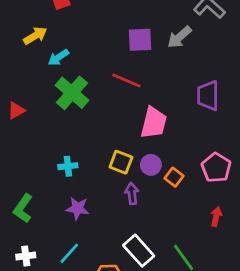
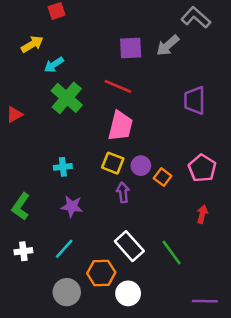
pink trapezoid: (154, 123) -> (120, 126), moved

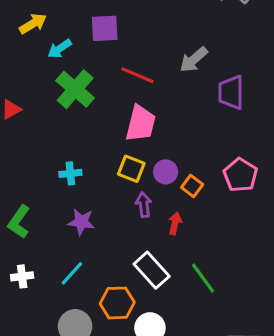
gray arrow: (168, 45) -> (194, 60), moved
purple square: (131, 48) -> (105, 28), moved
red arrow: (202, 214) -> (175, 223), moved

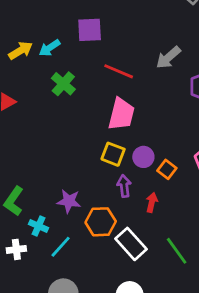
yellow arrow: (33, 24) -> (21, 51), moved
green cross: (75, 89) -> (63, 84), size x0.7
cyan cross: (70, 173) -> (38, 226), moved, turned 30
orange hexagon: (117, 303) -> (101, 222), moved

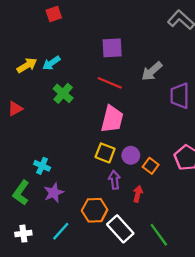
purple square: (90, 30) -> (112, 48), moved
purple star: (69, 201) -> (54, 193), moved, turned -30
cyan cross: (38, 226) -> (42, 166), moved

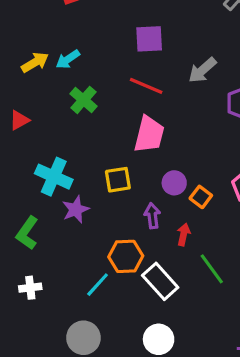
yellow square: (105, 153) -> (118, 180), moved, turned -30
cyan cross: (42, 166) -> (54, 177), moved, size x1.6
purple star: (54, 193) -> (76, 209), moved
cyan line: (61, 231) -> (98, 285), moved
green line: (159, 235) -> (212, 269), moved

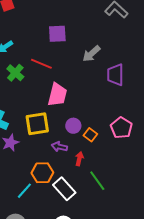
red line: (146, 86) -> (41, 64), moved
yellow square: (118, 180) -> (37, 124), size x1.4
purple arrow: (152, 216) -> (59, 147), turned -70

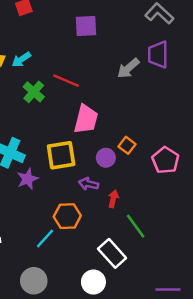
purple square: (57, 34) -> (86, 26), moved
purple trapezoid: (115, 75) -> (158, 55), moved
orange square: (90, 135) -> (127, 145), moved
white rectangle: (64, 189) -> (112, 253), moved

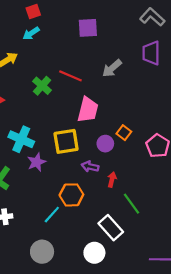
cyan arrow: (21, 60) -> (31, 33), moved
gray arrow: (128, 68) -> (112, 68), moved

